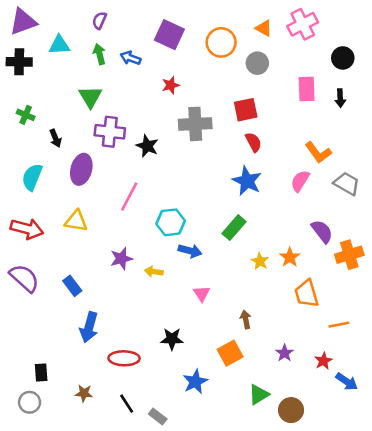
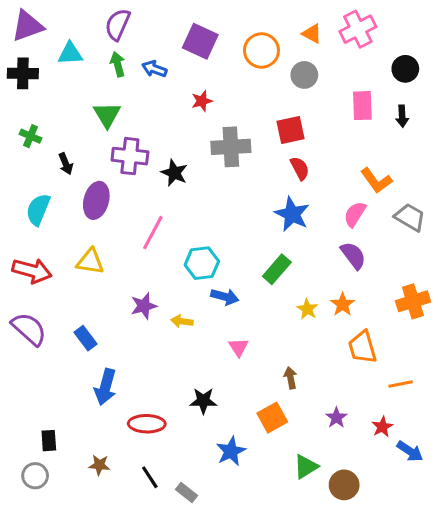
purple semicircle: (99, 20) -> (118, 24), size x1.5
purple semicircle: (322, 231) -> (353, 255), moved

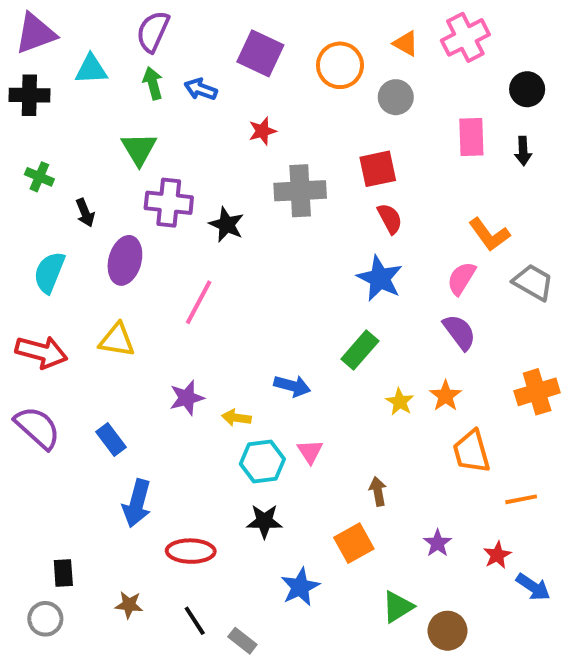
cyan hexagon: (202, 263) -> (262, 461), moved

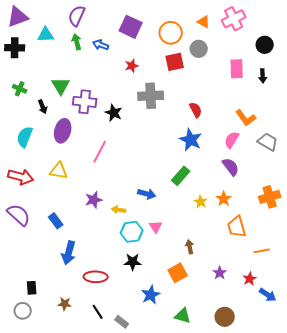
green triangle: (139, 149) -> (61, 86), moved
red square: (378, 169) -> (175, 62), moved
green triangle: (398, 607) -> (183, 316), moved, turned 48

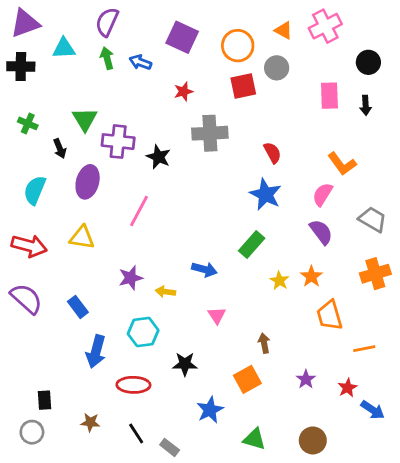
gray trapezoid: (268, 142) -> (373, 219), moved
cyan hexagon: (132, 232) -> (143, 332), moved

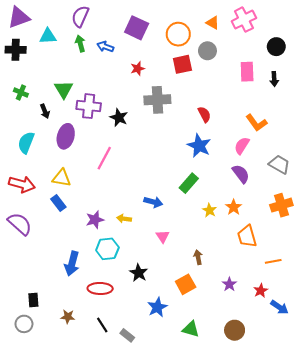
purple star: (131, 278) -> (95, 220), moved
blue rectangle: (78, 307) -> (58, 203), moved
black star: (185, 364) -> (139, 273), turned 30

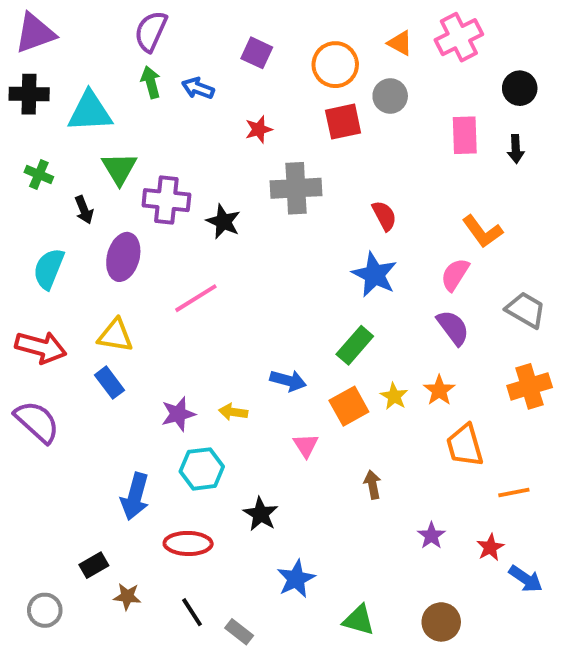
purple square: (137, 28) -> (257, 53), size x0.7
cyan triangle: (48, 36) -> (90, 112), moved, size x1.4
pink line: (104, 158) -> (196, 298), turned 30
orange square: (186, 284) -> (349, 406), moved
black rectangle: (33, 300) -> (94, 565), moved, turned 64

